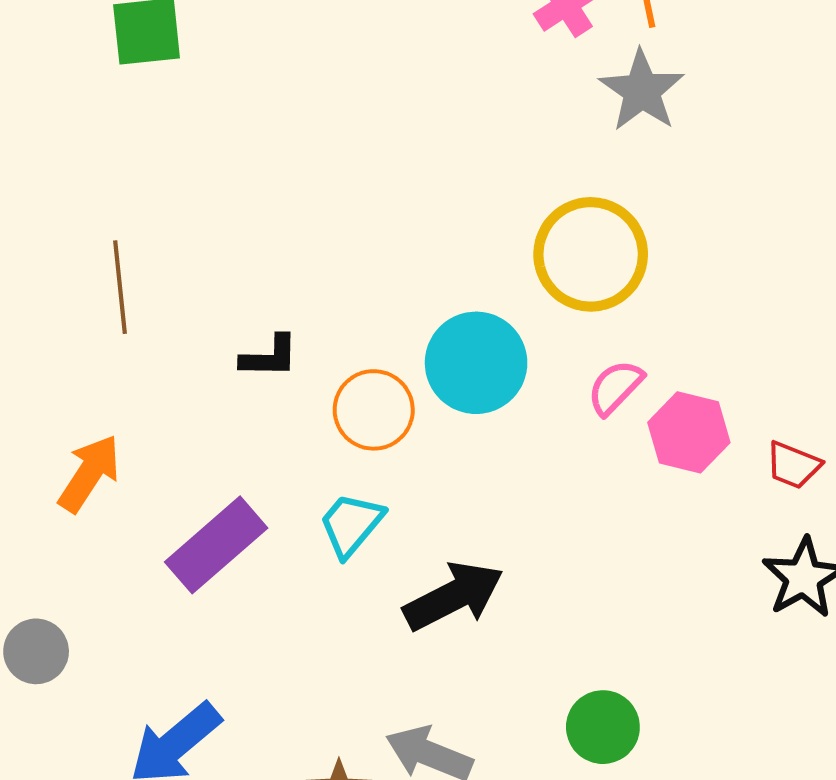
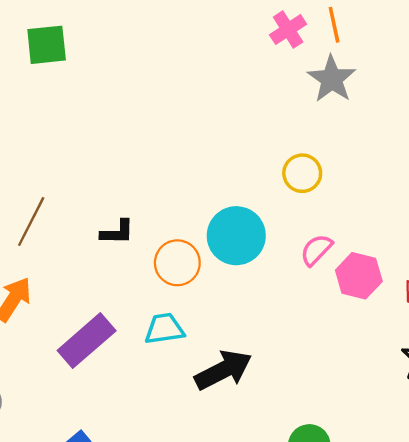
yellow circle: (591, 254) -> (302, 173), size x0.6
brown line: (120, 287) -> (31, 222), moved, turned 33
cyan trapezoid: (351, 524) -> (164, 329), turned 42

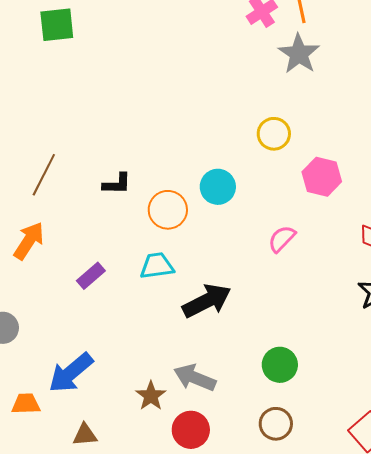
cyan circle: (236, 236) -> (218, 187), size x0.7
pink semicircle: (316, 250) -> (282, 239), moved
pink hexagon: (359, 276) -> (322, 177), moved
purple rectangle: (87, 341) -> (91, 276), size x0.6

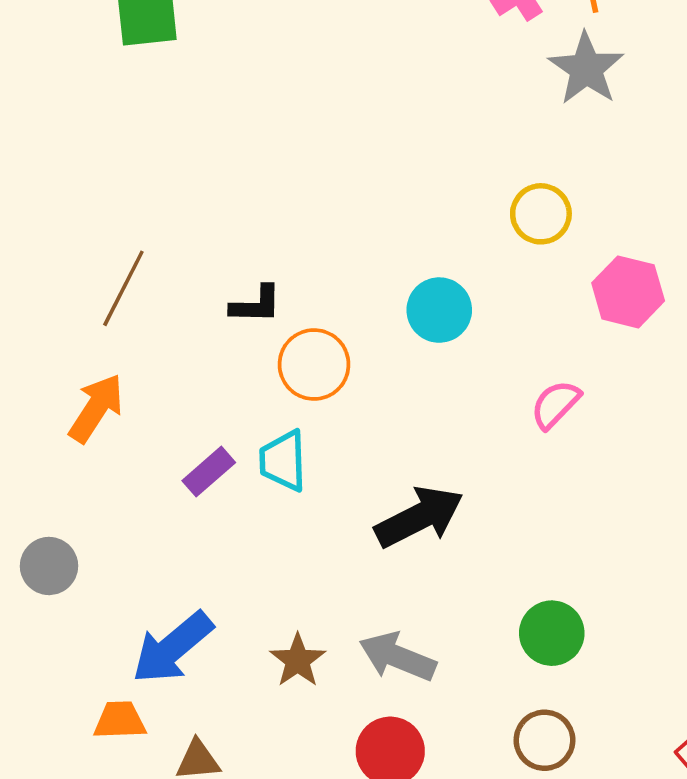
orange circle: (168, 210) -> (314, 365), moved
cyan trapezoid: (157, 266) -> (283, 461), moved, turned -84
brown star: (151, 396) -> (298, 660), moved
orange trapezoid: (26, 404) -> (120, 720), moved

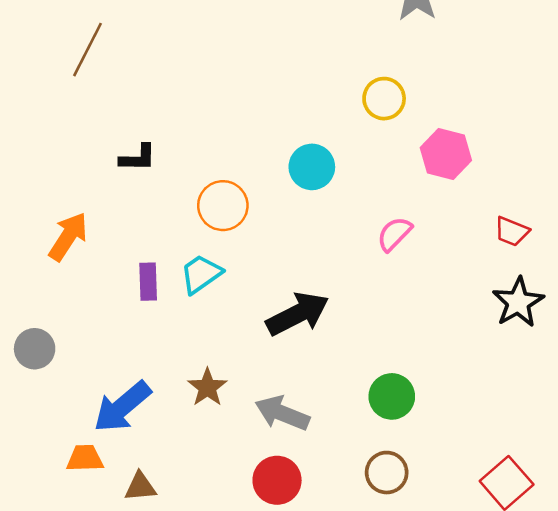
brown line: (123, 288) -> (87, 50), moved
black L-shape: (256, 305) -> (138, 158), moved
cyan trapezoid: (283, 461) -> (201, 274), turned 57
purple rectangle: (209, 472) -> (148, 282), turned -51
brown star: (298, 660) -> (207, 387), moved

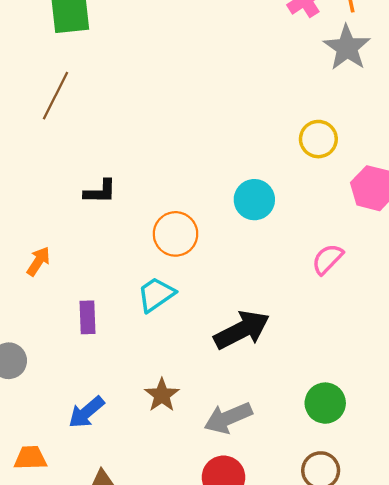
orange arrow: (68, 237) -> (38, 261), size x0.7
purple rectangle: (148, 282) -> (88, 317), moved
blue arrow: (122, 407) -> (86, 412), size x0.7
gray arrow: (282, 413) -> (228, 418), turned -45
orange trapezoid: (85, 458) -> (30, 458), moved

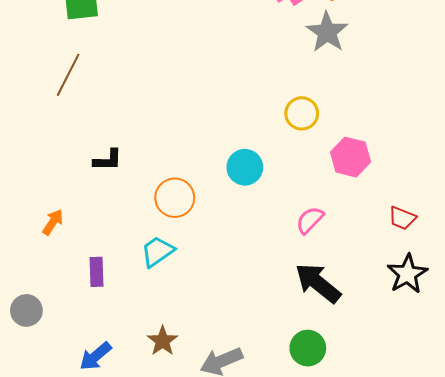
black arrow: (242, 330) -> (318, 283), moved, turned -114

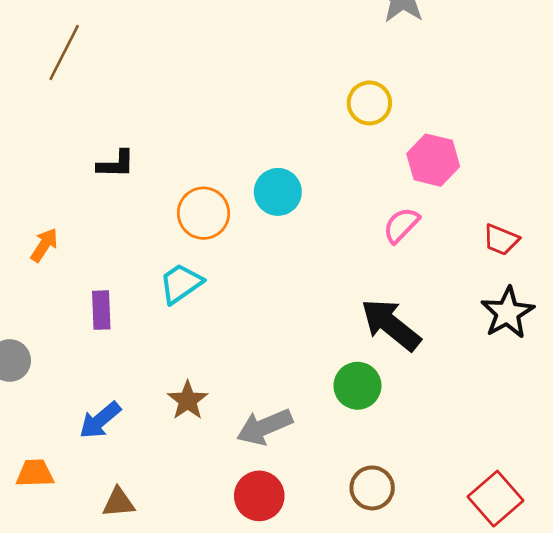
cyan circle: (245, 167) -> (278, 192), moved
pink semicircle: (310, 220) -> (401, 225), moved
green circle: (308, 348) -> (357, 386), moved

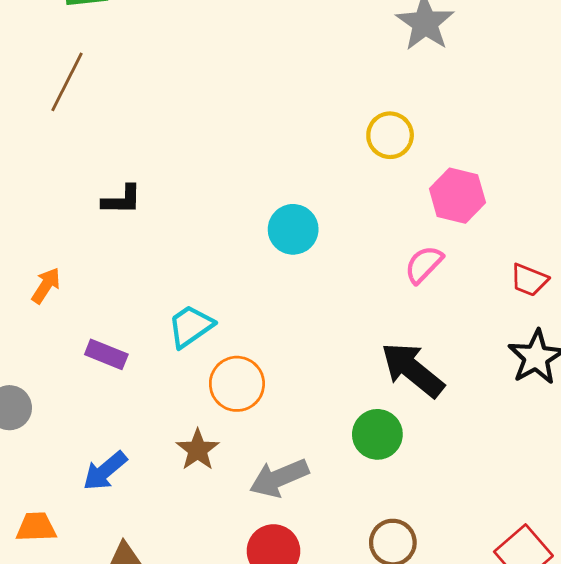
orange circle: (203, 213) -> (237, 384), moved
purple rectangle: (101, 310) -> (106, 354), turned -66

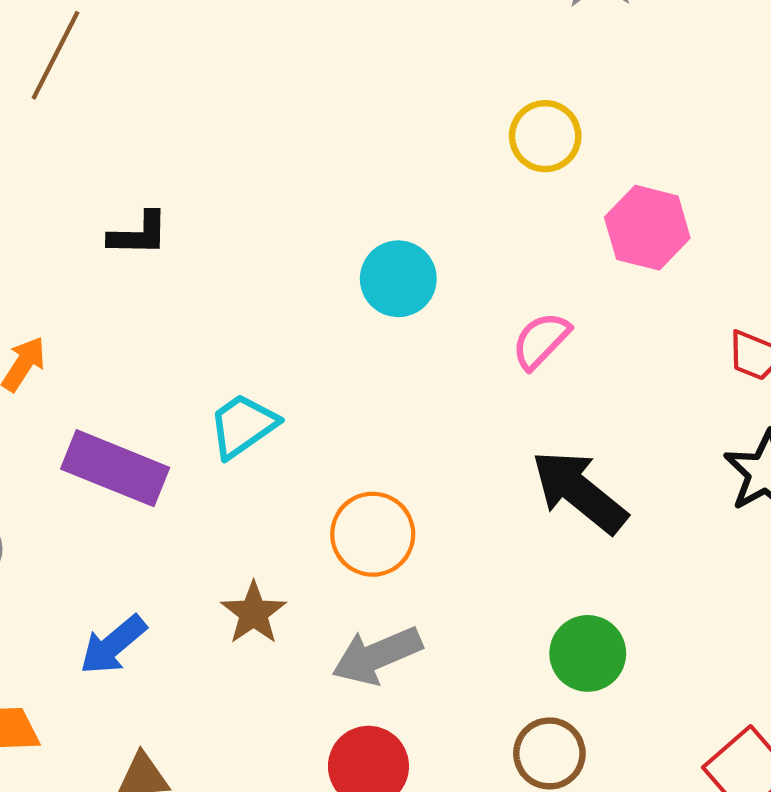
pink semicircle: (424, 264) -> (541, 341), moved
purple rectangle: (106, 354) -> (115, 468), size x1.6
orange circle: (237, 384) -> (373, 534), moved
green circle: (377, 434) -> (588, 653), moved

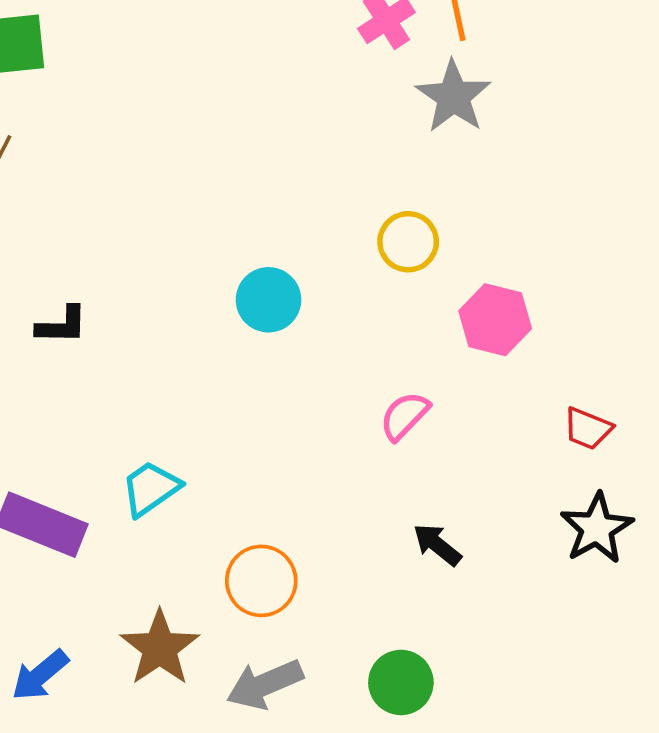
cyan circle: (398, 279) -> (268, 300), moved
black arrow: (579, 492) -> (437, 545), size x0.6
brown star: (254, 613) -> (160, 648), size x1.4
green circle: (588, 653) -> (401, 682), moved

